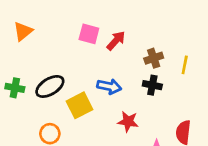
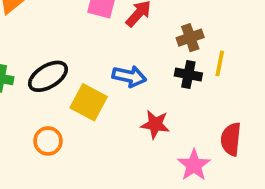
yellow line: (185, 65) -> (220, 63), moved
yellow square: (80, 105) -> (89, 102), turned -35

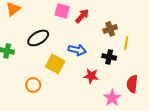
black cross: (188, 74) -> (109, 57), moved
black ellipse: (48, 76) -> (38, 38), moved

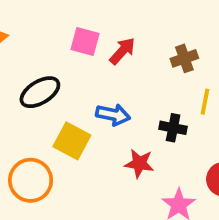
brown cross: (110, 29) -> (184, 58), moved
orange circle: (33, 85) -> (31, 180), size x1.5

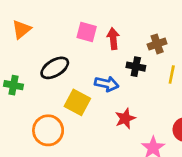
red arrow: (122, 51) -> (113, 39), turned -48
black cross: (173, 128) -> (136, 67), moved
red star: (139, 163) -> (125, 118), turned -30

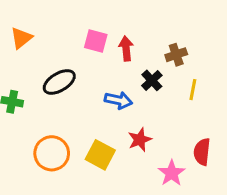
black cross: (136, 67) -> (152, 80), turned 36
yellow square: (77, 102) -> (100, 155), moved

